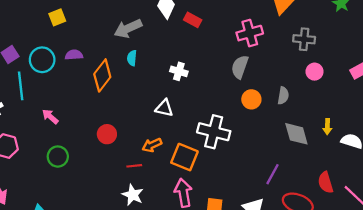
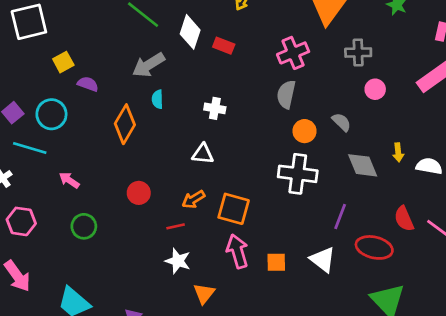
purple semicircle: (74, 55) -> (88, 84), moved, turned 30
cyan line: (21, 86) -> (30, 148), turned -60
gray semicircle: (283, 96) -> (341, 122), turned -48
white cross: (214, 132) -> (298, 174), moved

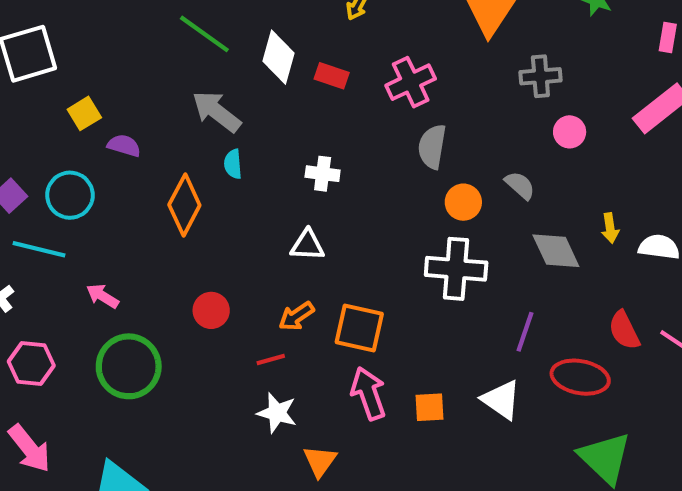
pink cross: (293, 53) -> (411, 82), moved
gray arrow: (148, 65) -> (217, 112), turned 72
green circle: (84, 226) -> (129, 366), size x1.6

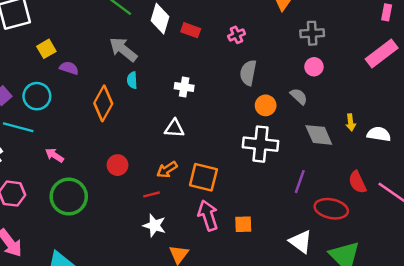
pink cross: (411, 82) -> (237, 35), size x0.6
pink circle: (570, 132) -> (314, 67), moved
white triangle: (501, 400) -> (301, 242), moved

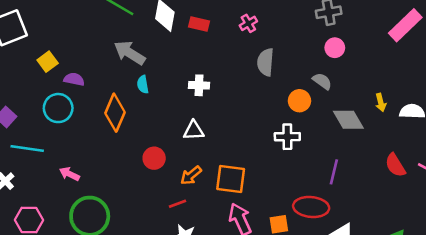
cyan circle: (37, 96) -> (58, 108), moved
orange circle: (266, 105) -> (299, 101), moved
white cross: (260, 144) -> (287, 137), size x0.7
red circle: (117, 165) -> (154, 158), moved
red ellipse: (331, 209) -> (311, 207), moved

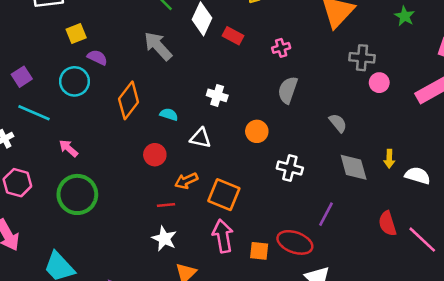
pink circle: (335, 48) -> (379, 83), moved
cyan semicircle: (143, 84) -> (169, 114), moved, turned 102
orange circle: (299, 101) -> (257, 131), moved

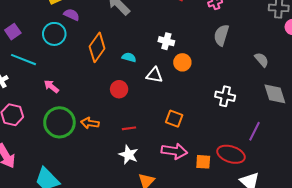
orange circle: (257, 131) -> (182, 62), moved
orange arrow: (186, 181) -> (90, 123), moved, turned 36
orange square: (224, 195) -> (174, 119), size x0.7
pink arrow: (223, 236) -> (174, 151), turned 110

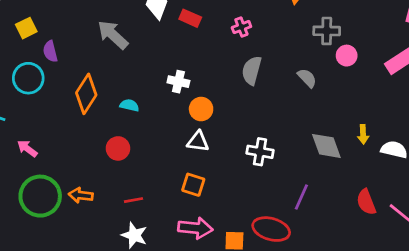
purple semicircle: (72, 15) -> (50, 51), turned -126
gray semicircle: (262, 60) -> (307, 78), moved
white triangle: (154, 75) -> (198, 141), moved

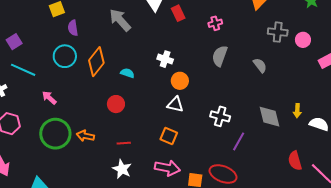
red rectangle: (190, 18) -> (178, 13), turned 35
pink circle: (347, 56) -> (303, 40), moved
cyan circle: (28, 78) -> (65, 56), moved
purple line: (301, 197) -> (239, 141), moved

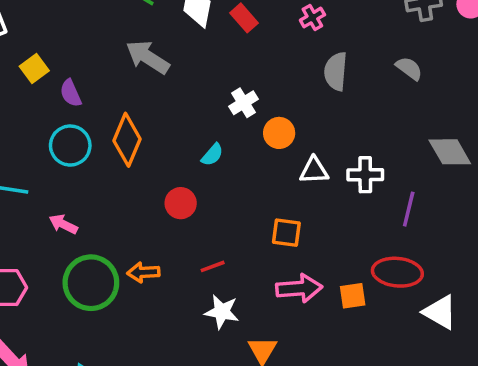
white cross: (165, 59) -> (243, 103), turned -35
cyan semicircle: (127, 73) -> (212, 155), moved, turned 128
white triangle: (175, 104) -> (314, 170), moved

